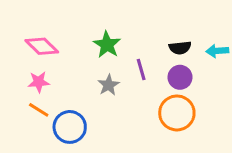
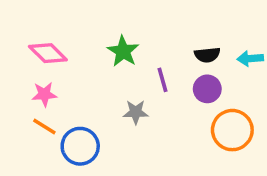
gray star: (109, 85) -> (136, 112), moved, turned 30
orange circle: (177, 113) -> (232, 130), moved

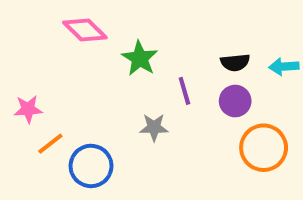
pink diamond: (48, 53) -> (85, 30), moved
pink star: (44, 94) -> (28, 109), moved
orange line: (44, 126) -> (50, 144), turned -70

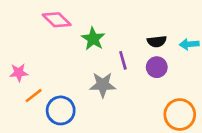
gray star: (154, 127) -> (103, 85), size x1.4
orange circle: (264, 148) -> (180, 115), moved

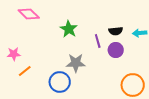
pink diamond: (57, 20) -> (29, 14), moved
purple line: (123, 60) -> (98, 41), moved
blue circle: (61, 110) -> (60, 82), moved

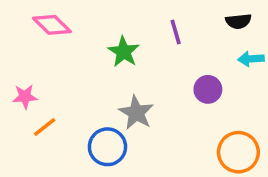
black semicircle: (116, 31) -> (238, 21), moved
purple line: (98, 41) -> (176, 32), moved
gray star: (76, 63) -> (136, 113), turned 30

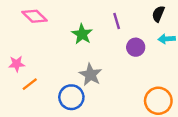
black semicircle: (238, 21) -> (158, 14), turned 119
purple circle: (208, 89) -> (136, 47), moved

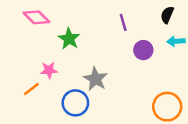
green star: (82, 34) -> (69, 39), moved
pink star: (17, 64) -> (49, 70), moved

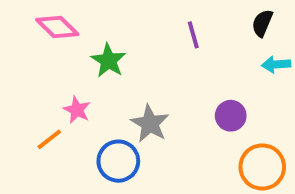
purple circle: (143, 50) -> (231, 116), moved
pink star: (49, 70) -> (77, 110), turned 30

